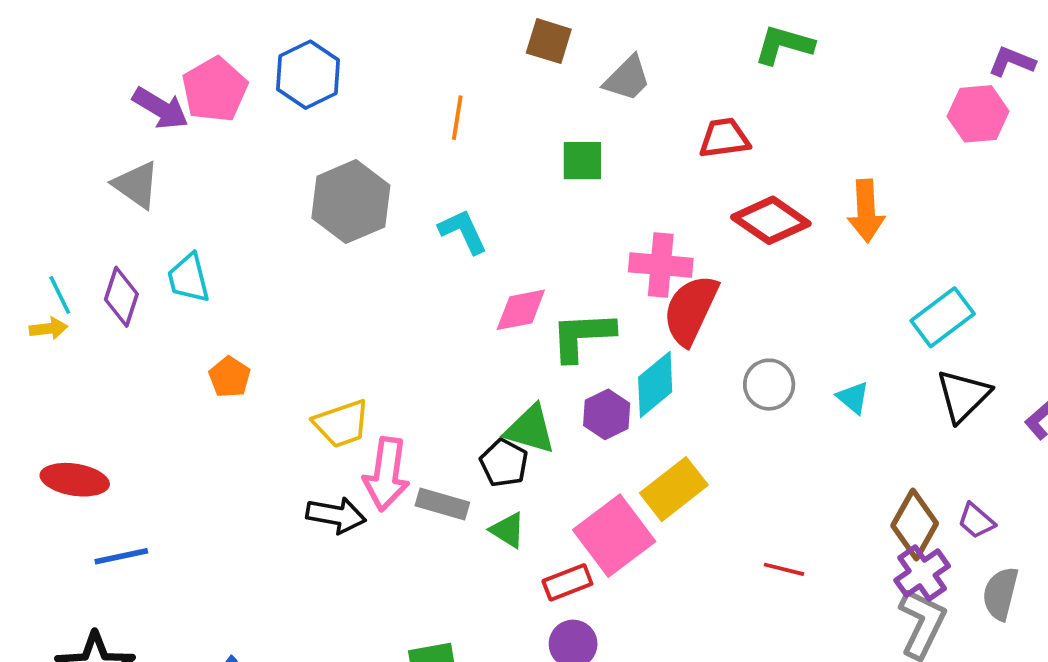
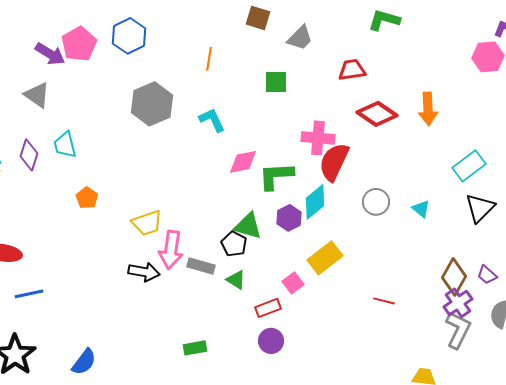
pink square: (614, 536) -> (293, 283), size x0.5

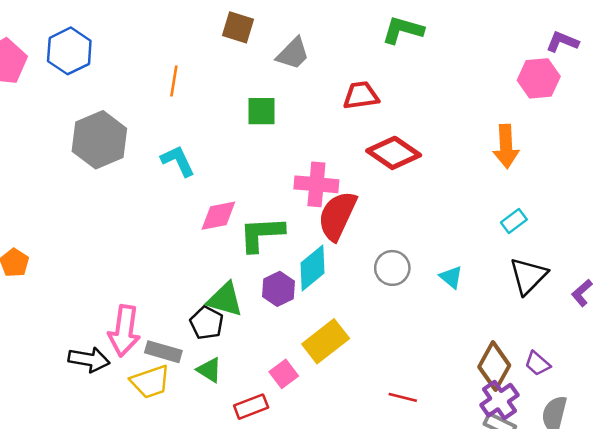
orange arrow: (428, 109) -> (506, 146), moved
cyan rectangle: (469, 166) -> (514, 221), size x0.6
yellow trapezoid: (147, 223) -> (150, 382), moved

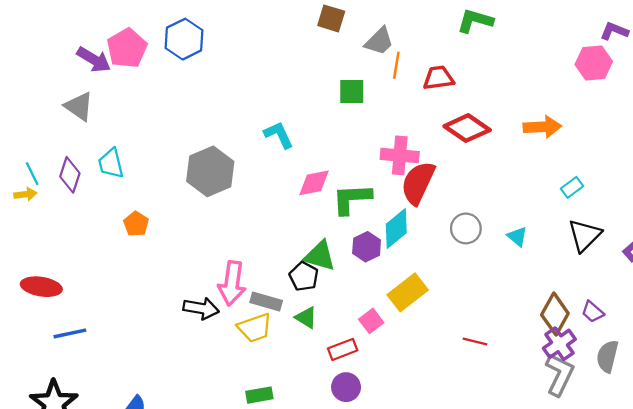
orange line: (174, 81) -> (396, 65), moved
gray hexagon: (99, 140) -> (210, 171), moved
orange arrow: (506, 146) -> (542, 127), moved, turned -90

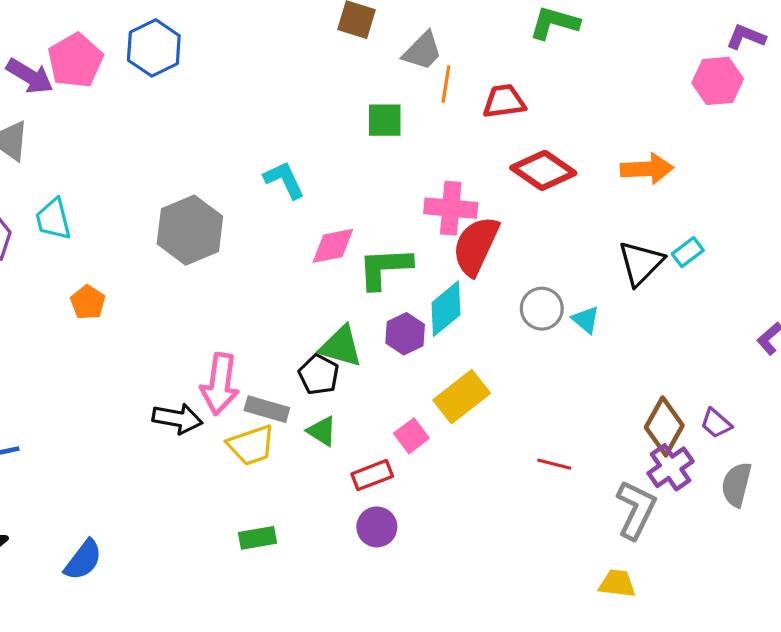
black triangle: (585, 235) -> (641, 263), moved
cyan triangle: (517, 236) -> (586, 320), moved
gray L-shape: (559, 375) -> (636, 510), moved

